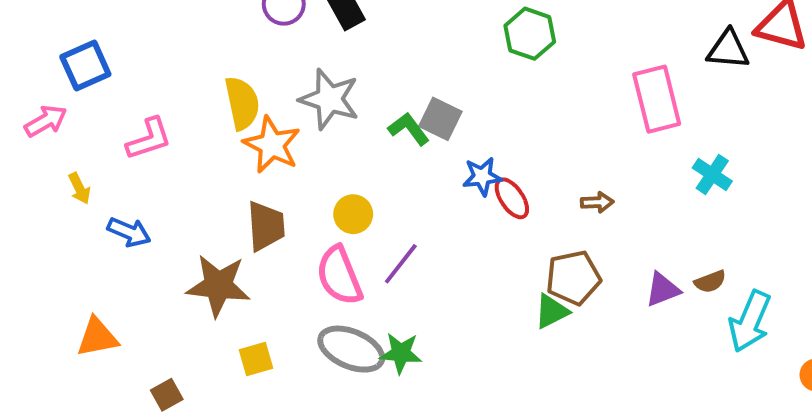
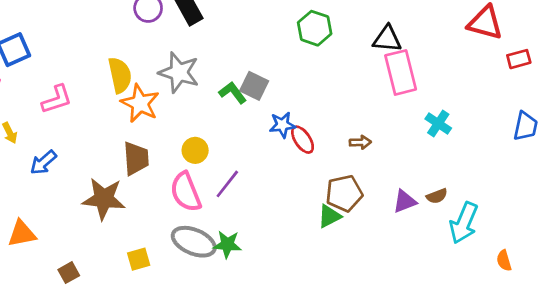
black triangle: (728, 50) -> (387, 39), moved
blue arrow: (129, 232) -> (43, 162), turned 116
yellow square: (256, 359) -> (139, 259), moved

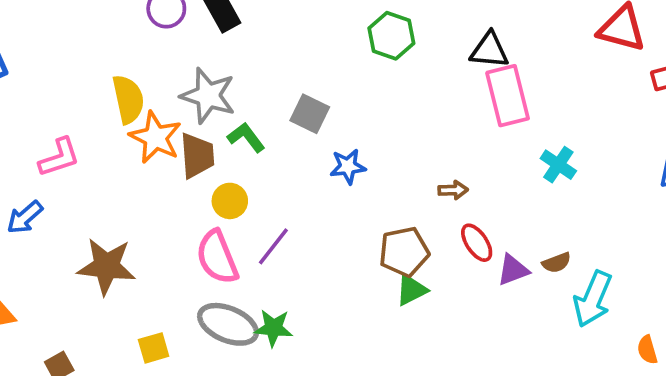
green L-shape: (233, 93) -> (246, 137), moved
pink L-shape: (57, 99) -> (59, 157), moved
red ellipse: (303, 140) -> (477, 243), moved
brown trapezoid: (136, 158) -> (197, 156), moved
brown pentagon: (344, 193) -> (404, 252), moved

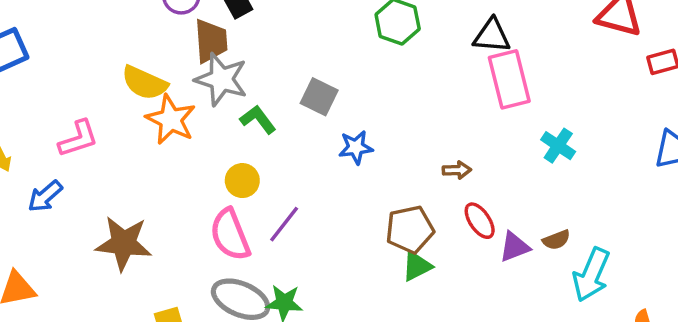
yellow semicircle: (128, 99) -> (145, 83), turned 126
brown trapezoid: (197, 156) -> (211, 41), moved

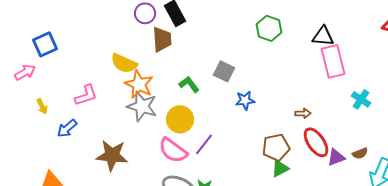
gray star: (221, 79) -> (142, 106), moved
yellow circle: (242, 181) -> (180, 119), size x1.4
red ellipse: (480, 221) -> (316, 142), size x1.4
pink semicircle: (230, 235) -> (173, 150), turned -32

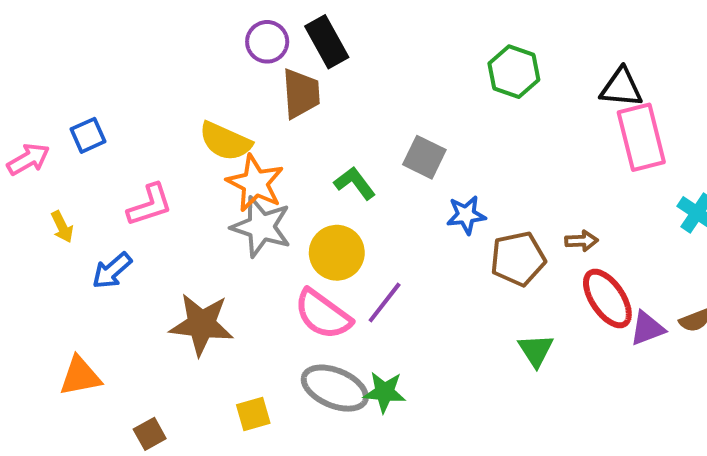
blue square: (45, 44) -> (88, 135), moved, size x0.7
brown pentagon: (276, 147) -> (518, 259), moved
green triangle: (280, 168) -> (536, 350), turned -36

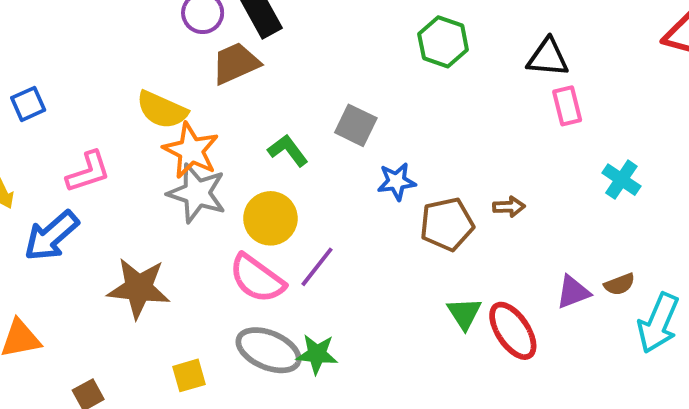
brown trapezoid: (301, 94) -> (236, 63), turned -110
pink rectangle: (641, 137) -> (567, 106), size x0.6
blue arrow: (112, 271) -> (51, 236), size x1.4
red ellipse: (607, 299) -> (513, 331), moved

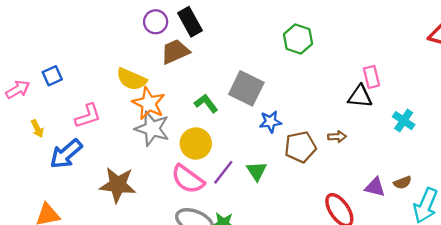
black triangle: (548, 57) -> (360, 96), moved
gray square: (356, 125) -> (246, 88), size x1.4
purple triangle: (573, 292) -> (375, 187), turned 35
green triangle: (464, 313) -> (257, 171), moved

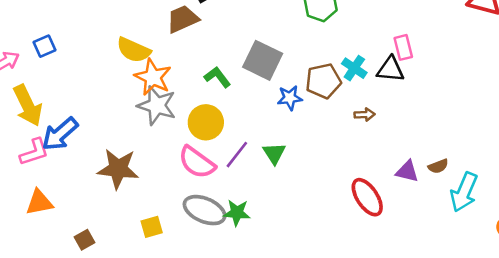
pink L-shape: (88, 116) -> (34, 152), moved
cyan cross: (404, 121) -> (354, 68), moved
yellow arrow: (37, 129) -> (28, 106), size x2.0
brown pentagon: (300, 147) -> (323, 81), moved

